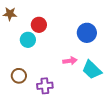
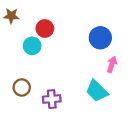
pink arrow: (70, 61) -> (112, 64), moved, turned -64
cyan trapezoid: (92, 70) -> (97, 91), moved

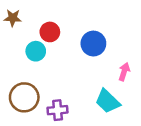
blue circle: (100, 38) -> (93, 44), moved
brown circle: (22, 87) -> (24, 97), size x1.5

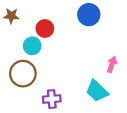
blue circle: (93, 44) -> (89, 15), moved
brown circle: (24, 97) -> (23, 74), moved

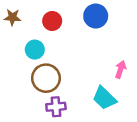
red circle: (45, 29) -> (52, 21), moved
brown circle: (23, 74) -> (46, 78), moved

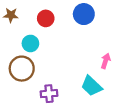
brown circle: (46, 78) -> (22, 69), moved

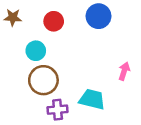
brown circle: (22, 69) -> (43, 80), moved
cyan trapezoid: (91, 86) -> (92, 99), moved, turned 150

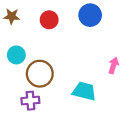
cyan circle: (36, 51) -> (16, 55), moved
purple cross: (58, 110) -> (30, 101), moved

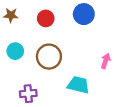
brown circle: (40, 74) -> (49, 57), moved

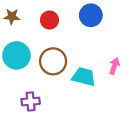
cyan circle: (15, 51) -> (16, 55), size x1.5
cyan trapezoid: (78, 85) -> (84, 77), moved

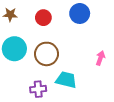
cyan trapezoid: (84, 77) -> (66, 80), moved
purple cross: (31, 101) -> (38, 89), moved

